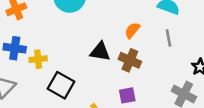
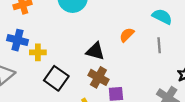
brown cross: (130, 60) -> (98, 77), moved

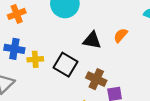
black triangle: (95, 51) -> (92, 40), moved
black square: (56, 78) -> (65, 65), moved

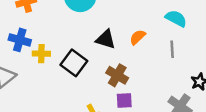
brown cross: (96, 79) -> (117, 75), moved

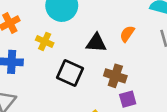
yellow cross: (41, 54) -> (45, 41), moved, turned 35

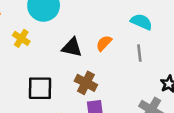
black square: (70, 73) -> (40, 88), moved, turned -32

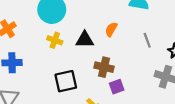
yellow cross: (21, 38) -> (55, 40), moved
gray line: (139, 53) -> (147, 40), moved

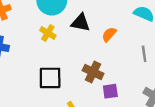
black triangle: (85, 40) -> (81, 23), moved
purple square: (117, 87) -> (110, 91), moved

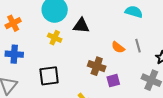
orange semicircle: (109, 34) -> (118, 47), moved, turned -88
black square: (50, 78) -> (49, 76), moved

